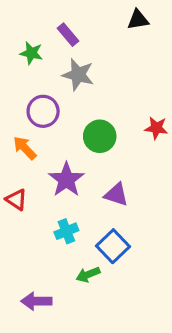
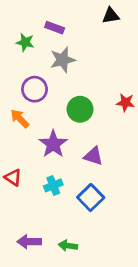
purple rectangle: (68, 35) -> (55, 28), turned -30
gray star: (78, 75) -> (63, 60), turned -30
red triangle: (16, 200) -> (13, 177), moved
green arrow: (88, 275) -> (68, 246), moved, turned 30

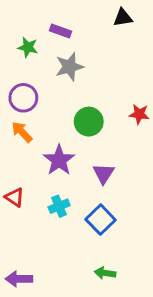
purple circle: (35, 89) -> (23, 98), moved
purple triangle: (93, 156) -> (104, 174), turned 45
purple arrow: (29, 242) -> (19, 279), moved
green arrow: (68, 246) -> (105, 273), moved

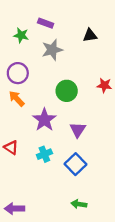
black triangle: (123, 18) -> (90, 35), moved

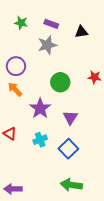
purple rectangle: (46, 23) -> (51, 24), moved
green star: (21, 35) -> (21, 23), moved
green arrow: (79, 204) -> (71, 185), size x1.5

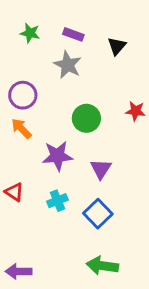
black triangle: (81, 32) -> (117, 46), turned -40
gray star: (47, 45) -> (68, 65), turned -30
purple star: (40, 108) -> (57, 156), turned 30

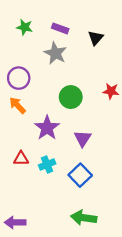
purple star: (57, 156) -> (47, 128), turned -30
red triangle: (14, 192) -> (21, 159), moved, turned -35

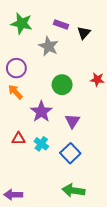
green star: (25, 27) -> (22, 23), size x1.5
purple rectangle: (60, 28) -> (61, 25), moved
cyan cross: (47, 164) -> (41, 144), turned -32

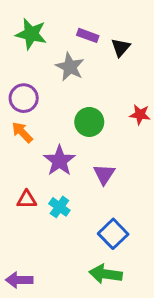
blue square: (70, 153) -> (113, 234), moved

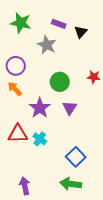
purple triangle: (104, 174) -> (70, 108), moved
red triangle: (27, 199) -> (18, 134), size x1.5
purple arrow: (19, 280) -> (25, 186), moved, turned 78

